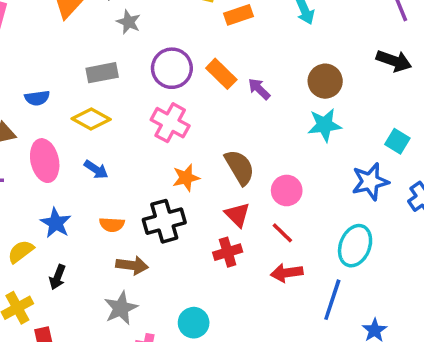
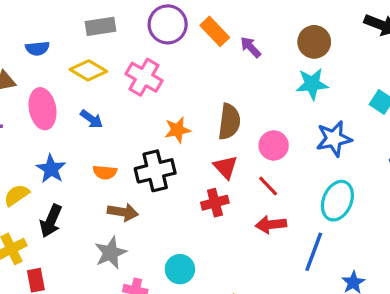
pink cross: (170, 123) -> (144, 77), moved
brown semicircle: (240, 167) -> (229, 122), turned 36
blue star: (370, 182) -> (334, 139), moved
black arrow: (57, 277) -> (51, 221), size x1.4

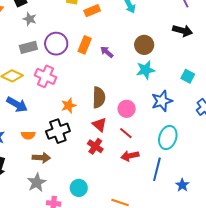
gray rectangle: (101, 26) -> (28, 47), moved
orange rectangle: (215, 31) -> (85, 45), turned 72
blue arrow: (92, 119) -> (17, 104), size x1.5
red cross: (215, 203) -> (95, 146), turned -35

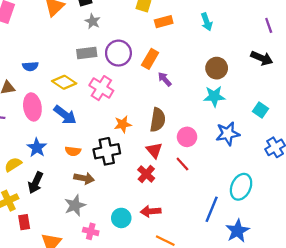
purple arrow: (107, 52) -> (165, 79), moved
cyan ellipse: (168, 138) -> (241, 187), moved
red arrow: (130, 156) -> (151, 211), moved
blue star: (182, 185) -> (238, 231), size x1.5

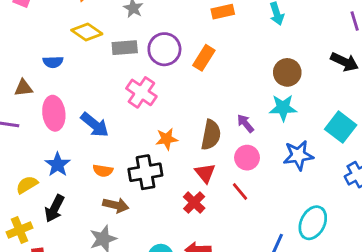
purple arrow: (165, 79) -> (245, 123), moved
yellow diamond: (64, 82) -> (87, 32), moved
cyan square: (261, 110) -> (341, 127), size x1.5

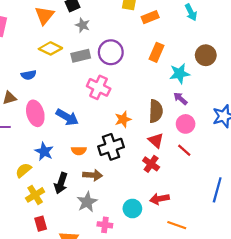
orange rectangle: (204, 58) -> (156, 52), moved
cyan star: (283, 108) -> (180, 74), moved
black arrow: (54, 209) -> (61, 183), moved
yellow cross: (19, 230) -> (35, 195), moved

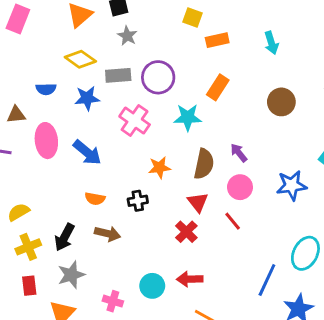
cyan star: (180, 74) -> (188, 117), moved
black cross: (111, 147) -> (138, 201), size x0.6
blue star: (44, 151) -> (87, 98), moved, turned 30
gray star: (87, 202) -> (71, 275), moved

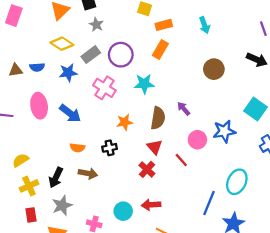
gray rectangle: (118, 75) -> (91, 55), turned -30
orange rectangle: (218, 87) -> (160, 50), moved
brown triangle: (16, 115) -> (16, 70), moved
pink circle: (240, 187) -> (197, 140), moved

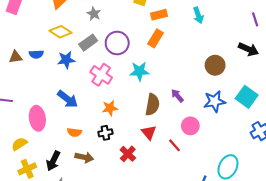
brown circle: (214, 69) -> (215, 65), moved
pink ellipse: (39, 106) -> (37, 118), moved
orange star: (125, 122) -> (110, 108), moved
blue star: (224, 131) -> (215, 101), moved
red cross: (147, 169) -> (128, 154), moved

